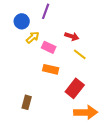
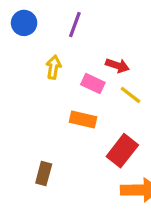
blue circle: (22, 21) -> (24, 23), moved
yellow arrow: (33, 37) -> (54, 67), turned -40
pink rectangle: (49, 47) -> (93, 84), moved

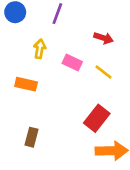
red arrow: (117, 66) -> (104, 38), moved
orange rectangle: (83, 120) -> (26, 84), moved

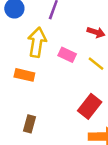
yellow arrow: (40, 49) -> (37, 42), size x1.6

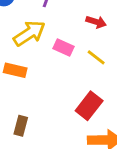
yellow arrow: (37, 42) -> (29, 33), turned 48

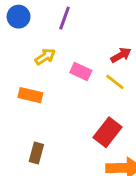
red arrow: (96, 22) -> (121, 55), moved, turned -48
yellow arrow: (29, 33) -> (45, 57), size x0.6

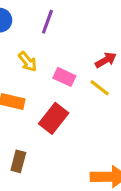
yellow arrow: (45, 57) -> (28, 62), turned 84
red rectangle: (107, 132) -> (54, 118), moved

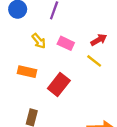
pink rectangle: (64, 77) -> (66, 43), moved

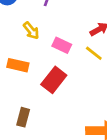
pink rectangle: (66, 43) -> (62, 45), moved

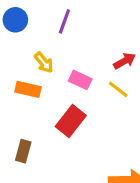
orange rectangle: (18, 65) -> (28, 89), moved
brown rectangle: (23, 117) -> (23, 151), moved

